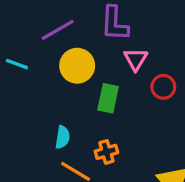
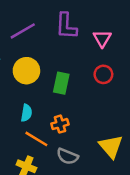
pink triangle: (136, 59) -> (102, 38), moved
yellow circle: (77, 66) -> (26, 71), moved

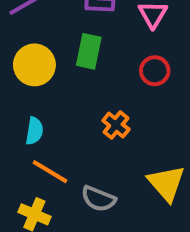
green rectangle: (61, 83) -> (89, 51), moved
orange cross: (60, 124) -> (116, 125), moved, turned -35

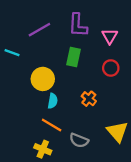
yellow circle: (34, 65) -> (43, 79), moved
cyan semicircle: (34, 131) -> (53, 101), moved

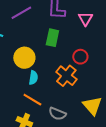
red circle: (111, 68) -> (80, 57), moved
orange cross: (89, 99) -> (66, 76), size x1.5

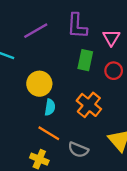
green rectangle: (52, 38) -> (85, 60), moved
red circle: (80, 57) -> (114, 71), moved

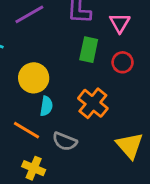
orange line: (49, 133) -> (27, 130), moved
gray semicircle: (78, 150) -> (65, 141), moved

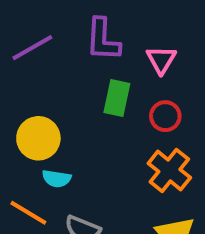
orange cross: (93, 103) -> (169, 170), moved
cyan semicircle: (46, 106) -> (57, 179), turned 90

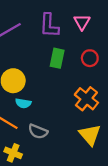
pink triangle: (161, 60) -> (82, 22), moved
red circle: (165, 116) -> (90, 58), moved

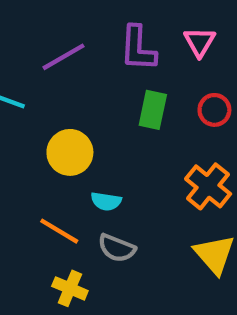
cyan semicircle: (23, 103) -> (106, 201), moved

